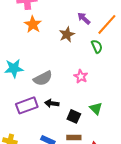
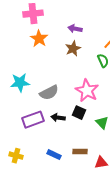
purple arrow: (84, 18) -> (75, 29), moved, turned -32
pink star: (81, 76) -> (87, 91), size x1.6
black square: (74, 116) -> (79, 113), moved

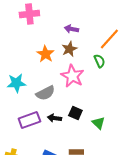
orange star: (39, 39) -> (45, 54), moved
pink star: (87, 91) -> (72, 76), moved

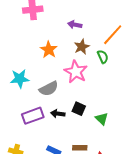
brown star: (69, 49) -> (82, 47), moved

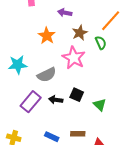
purple arrow: (75, 25) -> (65, 13), moved
purple rectangle: (33, 116) -> (31, 102), turned -30

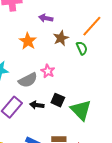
pink star: (74, 58) -> (48, 71), moved, size x0.6
green triangle: (100, 105) -> (81, 110), size x1.6

